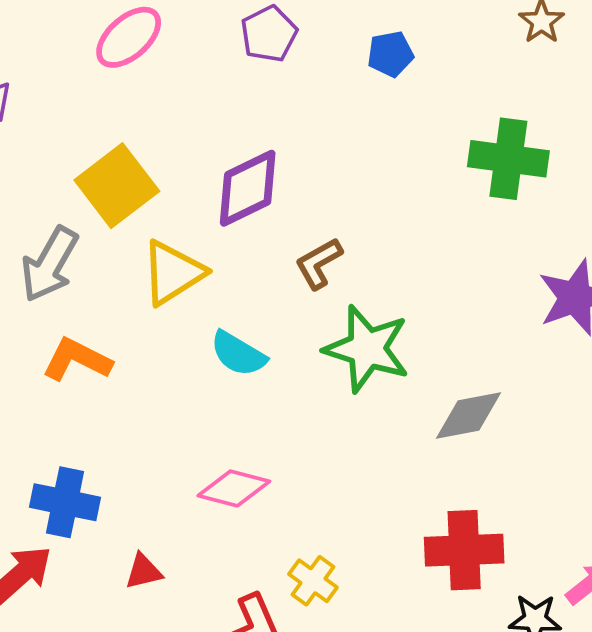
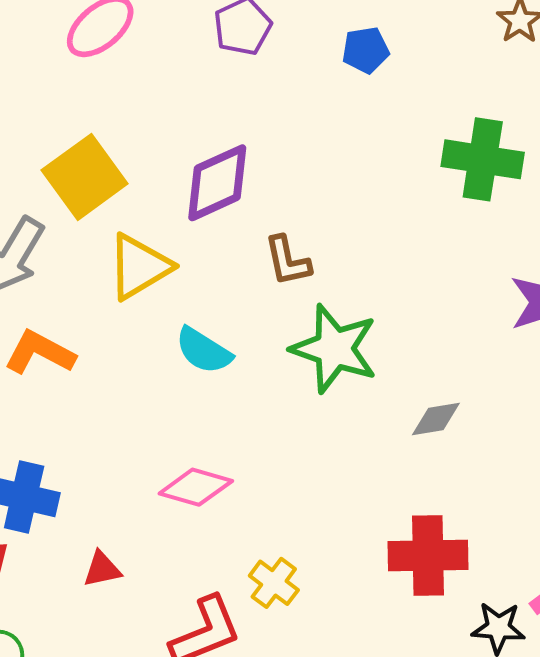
brown L-shape: (319, 263) -> (288, 261), turned -74
gray diamond: (469, 415) -> (436, 419), size x0.7

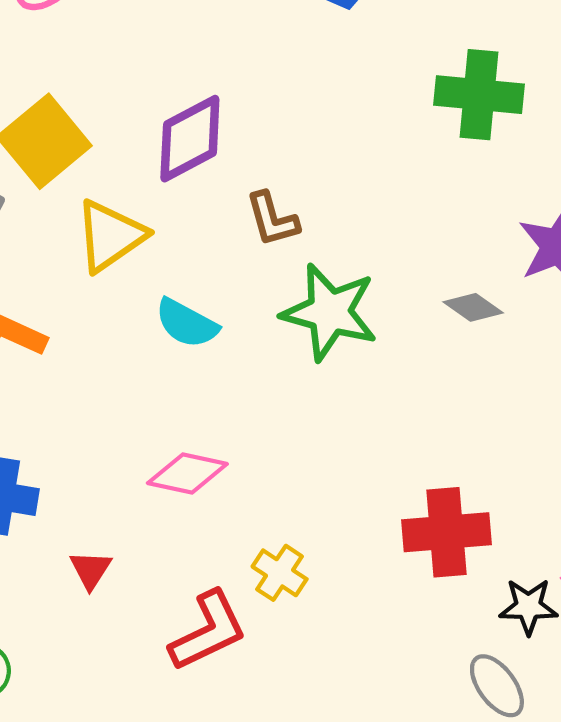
gray diamond: (436, 419) -> (473, 307), moved, turned 48
red triangle: (102, 569) -> (90, 570), turned -42

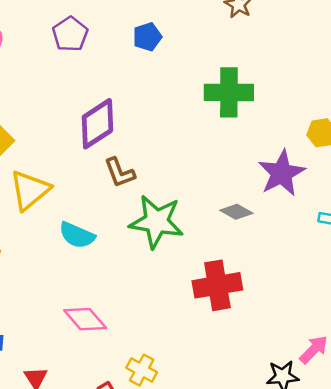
purple diamond: (190, 139) -> (97, 124), moved
pink diamond: (187, 473) -> (85, 319), turned 42
red cross: (446, 532) -> (217, 285), moved

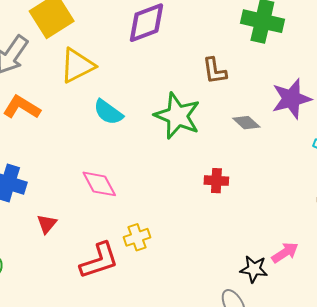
brown L-shape: (120, 173) -> (215, 71), moved
red cross: (217, 285) -> (216, 181), size x0.6
yellow cross: (142, 370) -> (137, 237), turned 30

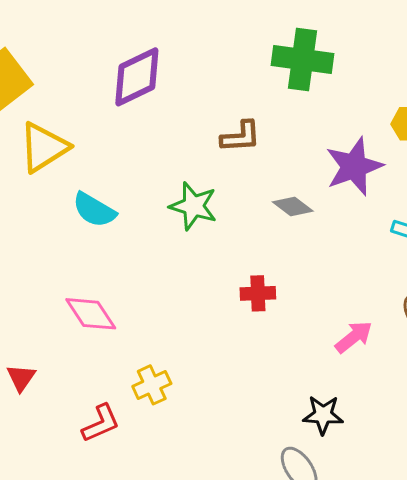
brown L-shape: (215, 71) -> (241, 137), turned -80
green star: (177, 116) -> (193, 206), size x0.7
pink arrow: (285, 253) -> (354, 337), moved
red L-shape: (99, 261) -> (101, 423), size x0.7

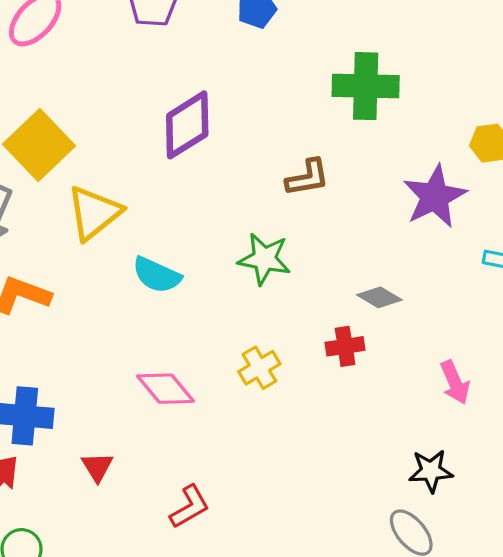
gray diamond: (293, 207) -> (379, 297), moved
pink arrow: (354, 337) -> (455, 382), turned 111
yellow cross: (152, 385) -> (259, 368), moved

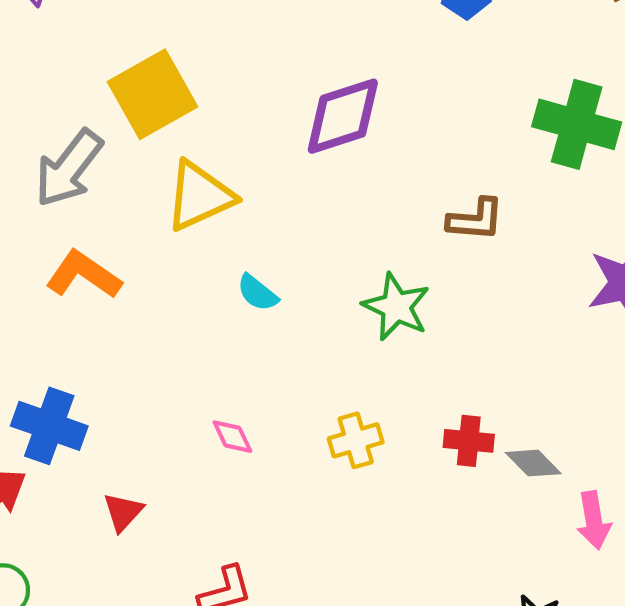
cyan semicircle: (157, 275) -> (257, 293), size x0.7
gray diamond: (379, 297) -> (533, 463), moved
pink diamond: (165, 389) -> (232, 437), size x0.6

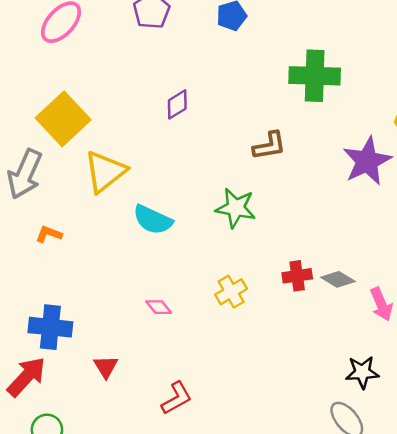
purple diamond: (343, 116) -> (177, 104), size x0.6
orange L-shape: (84, 275) -> (49, 234), size x0.6
cyan semicircle: (257, 293) -> (153, 220), size x1.5

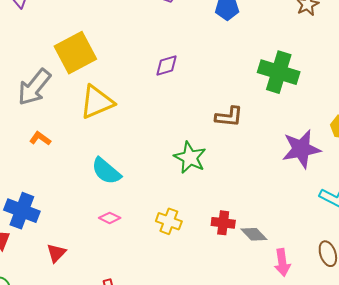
cyan semicircle: (153, 220) -> (106, 171), moved
yellow cross: (231, 292) -> (169, 221), turned 35
pink diamond: (159, 307) -> (110, 218), turned -40

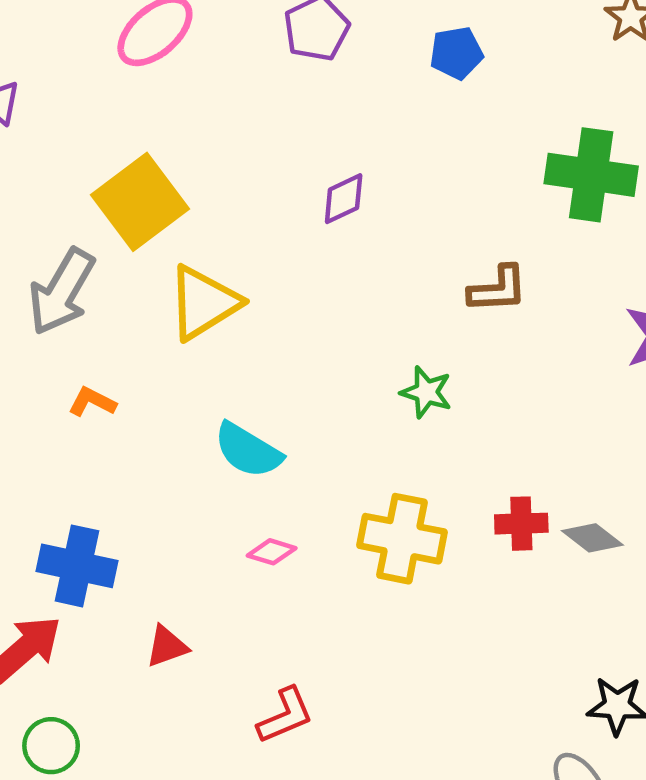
green star: (190, 158) -> (426, 392), size x0.7
yellow cross: (169, 221) -> (402, 539), size x1.5
red triangle: (56, 253) -> (167, 646), turned 35

